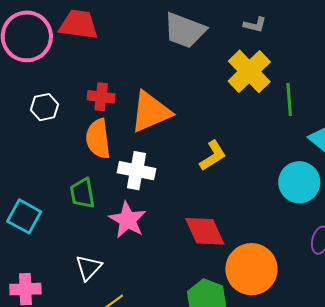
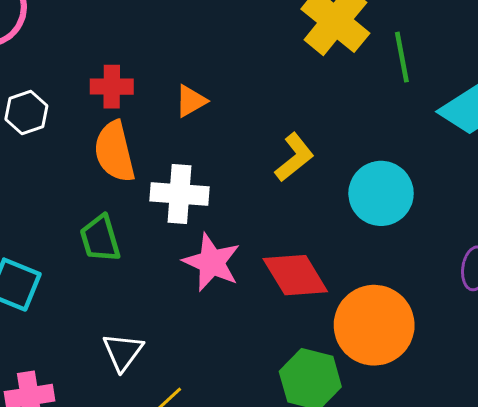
orange triangle: (151, 112) -> (191, 101), size x0.5
cyan circle: (299, 182) -> (381, 193), moved
pink star: (128, 220) -> (212, 262), moved

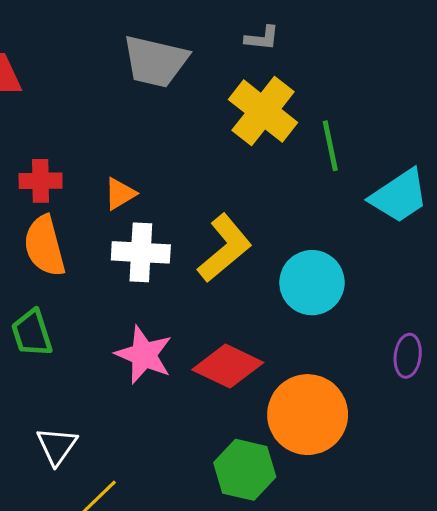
yellow L-shape: (294, 157) -> (225, 248), size x1.4
white cross: (179, 194) -> (141, 252), moved
red diamond: (295, 275) -> (228, 366), turned -32

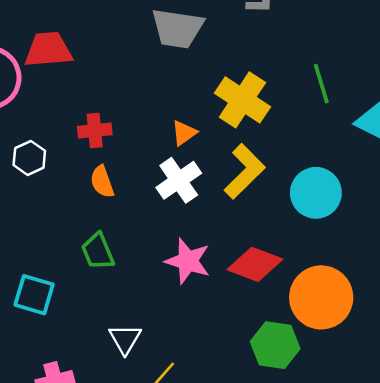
yellow cross: (263, 111) -> (242, 100), moved
orange triangle: (120, 194) -> (184, 133), moved
orange semicircle: (45, 246) -> (102, 182), size x0.7
white cross: (141, 252) -> (179, 180), turned -33

